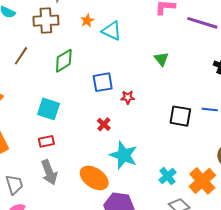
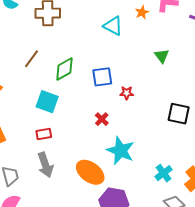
orange star: (87, 21) -> (142, 12), moved
brown line: (21, 56) -> (31, 59), moved
green diamond: (64, 61) -> (64, 69), moved

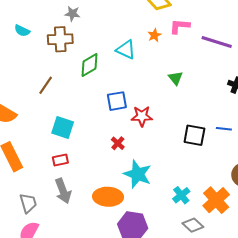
green diamond: (64, 69) -> (89, 65), moved
red star: (127, 93) -> (142, 116), size x1.5
orange ellipse: (90, 172) -> (108, 197), turned -32

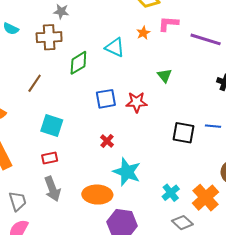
red star: (142, 116) -> (137, 102), moved

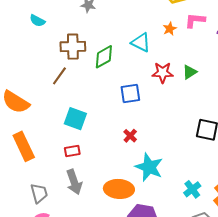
brown cross: (49, 37) -> (73, 47), moved
green triangle: (165, 76) -> (190, 72), turned 35
red star: (137, 102) -> (163, 73), moved

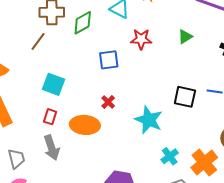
green triangle: (190, 72) -> (185, 37), moved
red rectangle: (72, 151) -> (50, 117), turned -63
cyan star: (149, 167) -> (149, 120), moved
orange ellipse: (119, 189) -> (85, 125), moved

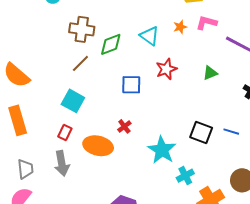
red star: (141, 39) -> (166, 69), turned -30
brown line: (38, 41) -> (80, 63), moved
cyan cross: (170, 156) -> (185, 176), moved

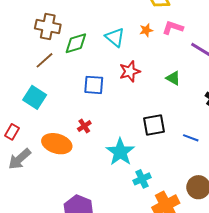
green triangle: (210, 73) -> (173, 78), turned 49
red rectangle: (65, 133) -> (12, 132), moved
black square: (201, 133) -> (154, 125), moved, turned -35
gray arrow: (62, 163) -> (20, 159), turned 55

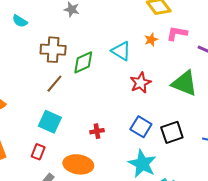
green triangle: (173, 78) -> (184, 83), size x1.8
blue square: (94, 85) -> (141, 127), moved, turned 35
red cross: (84, 126) -> (97, 131), moved, turned 32
red rectangle: (12, 132) -> (38, 152), moved

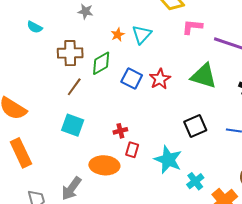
orange star: (151, 40) -> (118, 35), moved
cyan triangle: (121, 51) -> (142, 34), moved, turned 45
blue square: (141, 127) -> (132, 79), moved
red rectangle: (38, 152) -> (132, 150), moved

